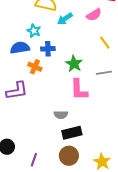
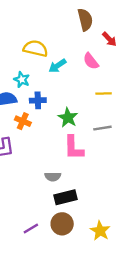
pink semicircle: (94, 15) -> (91, 61), turned 84
yellow line: (105, 43) -> (104, 93), turned -56
purple line: (34, 160) -> (31, 228), moved, turned 40

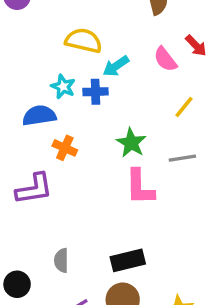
red arrow: (109, 39) -> (196, 46), moved
yellow line: (104, 93) -> (184, 107), turned -49
blue cross: (38, 100) -> (95, 92), moved
gray semicircle: (53, 177) -> (61, 260), moved, turned 91

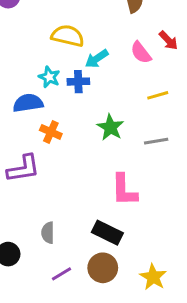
yellow line: (184, 107) -> (158, 95), turned 35
pink L-shape: (140, 187) -> (124, 190), moved
black rectangle: (128, 260) -> (107, 233), turned 40

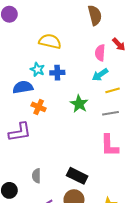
pink semicircle: (141, 53) -> (100, 53), turned 42
cyan arrow: (97, 59) -> (100, 75), moved
yellow line: (158, 95) -> (113, 90), moved
pink L-shape: (124, 190) -> (109, 146), moved

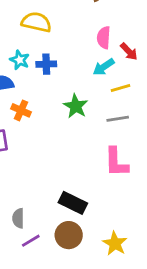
red arrow: (119, 44) -> (129, 52), moved
gray semicircle: (36, 176) -> (18, 218), moved

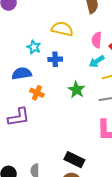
yellow semicircle: (36, 22) -> (62, 29), moved
cyan star: (20, 60) -> (34, 47), moved

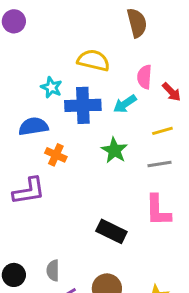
blue cross: (55, 59) -> (83, 105), size x1.6
cyan arrow: (97, 61) -> (125, 104), moved
black rectangle: (74, 160) -> (111, 231), moved

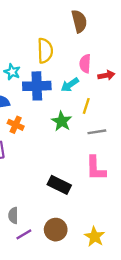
yellow semicircle: (93, 60) -> (45, 51), turned 75
red arrow: (171, 92) -> (106, 75), turned -56
yellow line: (162, 131) -> (86, 106), moved, turned -56

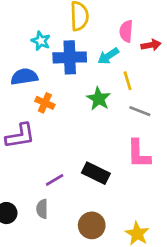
yellow line: (86, 106) -> (128, 81), turned -35
gray line: (97, 132) -> (140, 111), turned 30
purple line: (24, 234) -> (55, 180), moved

